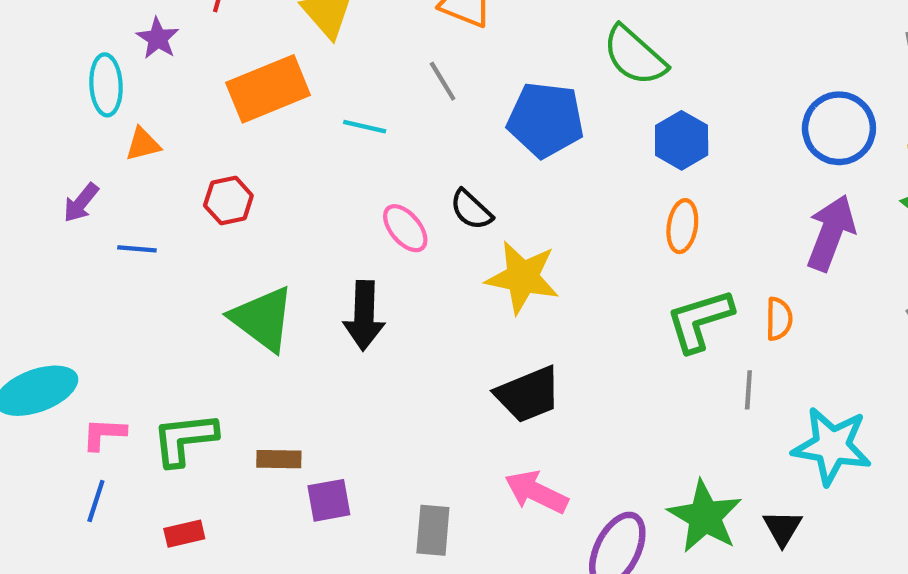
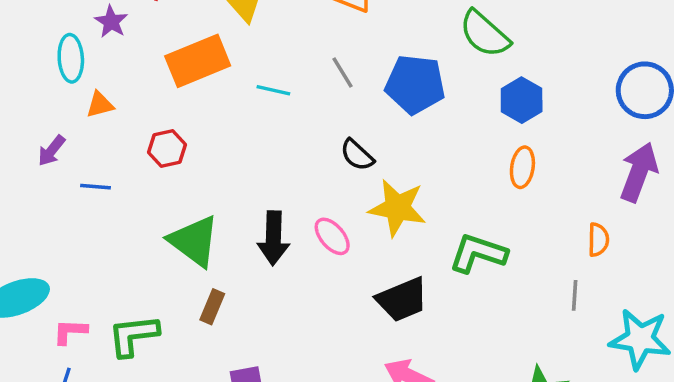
gray line: (443, 81) -> (343, 72), moved
pink ellipse: (405, 228) -> (332, 236), moved
green L-shape: (700, 320) -> (478, 253), moved, turned 36
brown rectangle: (279, 459) -> (212, 307), moved, turned -68

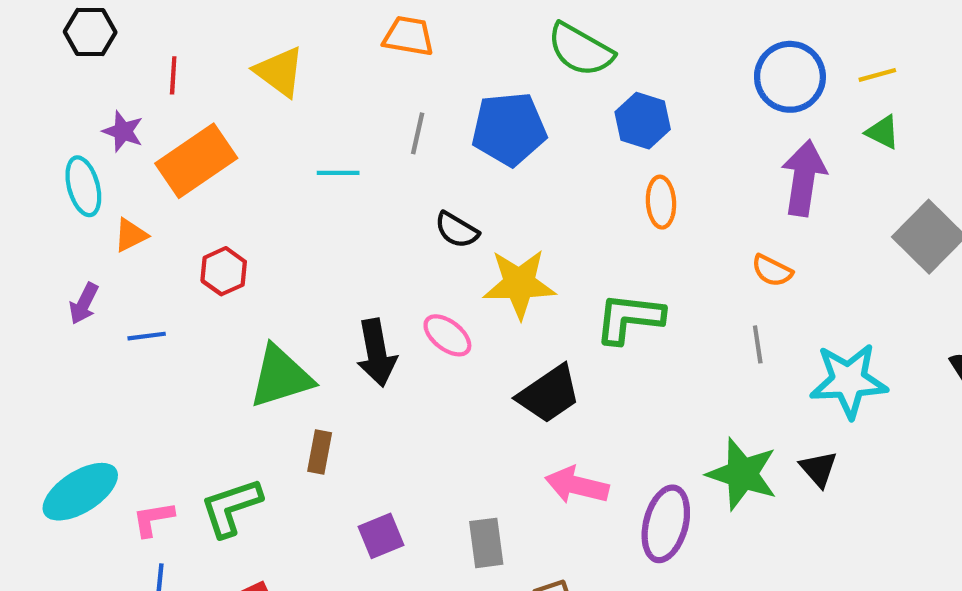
orange rectangle: (198, 61) -> (196, 161), moved
gray line: (343, 72) -> (418, 133), turned 56
orange semicircle: (598, 240) -> (772, 271), turned 128
green triangle: (194, 241) -> (281, 377), turned -42

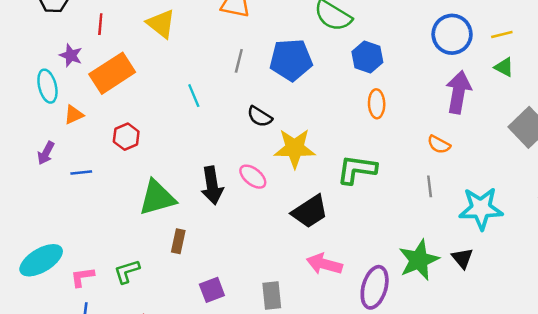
cyan line: (338, 173) -> (194, 96), moved, turned 65
green star: (742, 474) -> (419, 260), turned 30
green L-shape: (231, 507) -> (127, 271), size x0.7

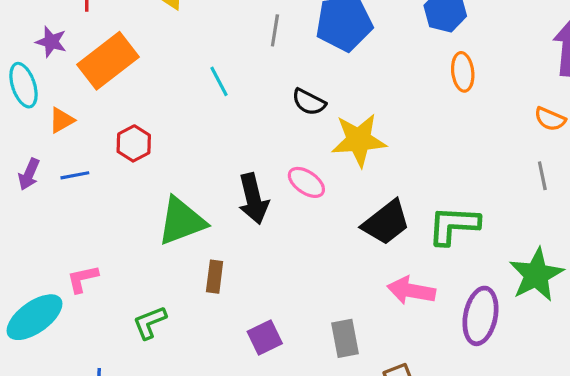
green L-shape: (357, 170) -> (454, 225), moved
blue line: (81, 172) -> (75, 175), moved
pink L-shape: (82, 277) -> (83, 279), moved

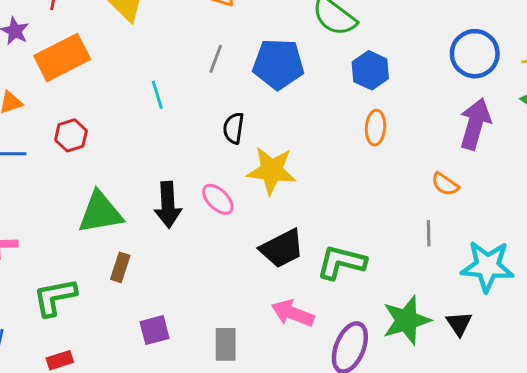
black semicircle: (309, 102) -> (234, 128), turned 60
green L-shape: (150, 322) -> (55, 297), size x1.4

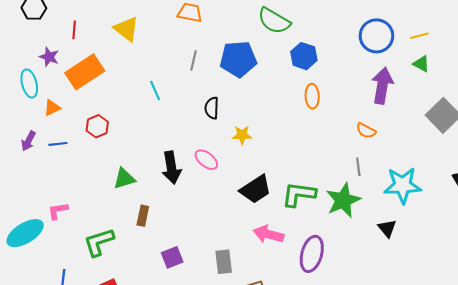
yellow star: (272, 171) -> (242, 135), size x0.6
green triangle: (100, 213) -> (124, 179), size x0.7
green star: (406, 320) -> (343, 200), moved

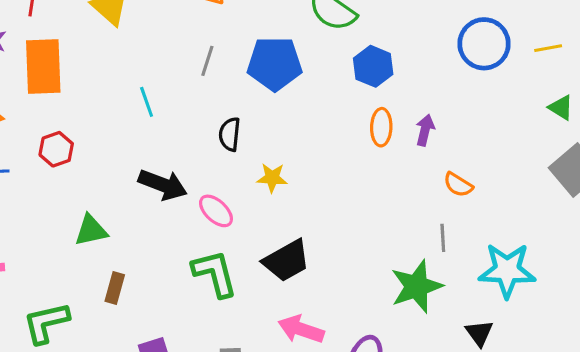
green triangle: (421, 64) -> (561, 107), moved
orange rectangle: (85, 72) -> (43, 66), turned -63
purple arrow: (382, 86) -> (425, 130), moved, size x0.6
black arrow: (171, 168) -> (163, 185), moved, turned -64
green L-shape: (299, 194) -> (215, 273), moved, turned 64

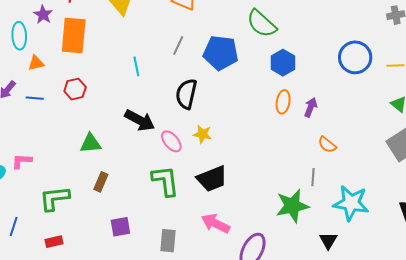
black semicircle: (230, 134) -> (186, 94), size x1.4
yellow star: (272, 178) -> (202, 134), moved

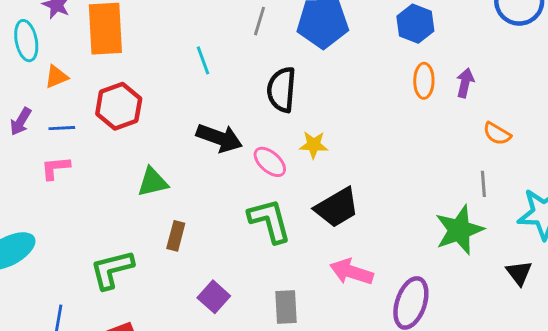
red hexagon: (75, 89) -> (119, 106), size x1.4
pink L-shape: (22, 161) -> (55, 168), moved
purple square: (120, 227) -> (214, 297), turned -30

